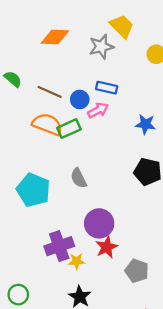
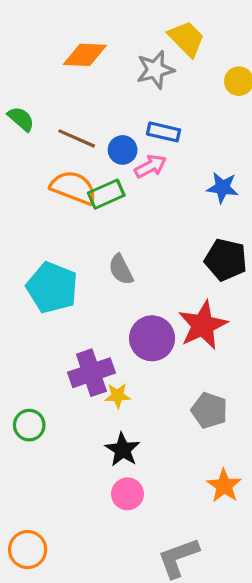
red star: (107, 247) -> (203, 325), moved, size x1.4
green circle: (18, 295) -> (29, 425), moved

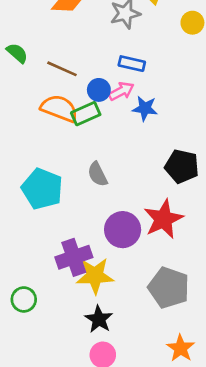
blue circle: (123, 150) -> (99, 90), moved
blue star: (222, 188) -> (145, 108), moved
yellow star: (118, 396) -> (95, 276), size x1.8
gray pentagon: (209, 410) -> (169, 288), size x1.4

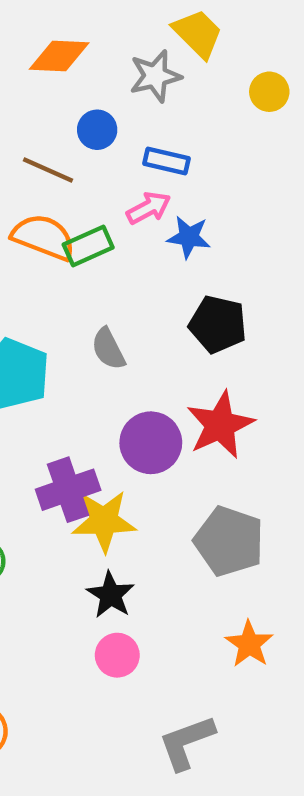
blue circle: (99, 90) -> (97, 130), moved
black pentagon: (182, 166) -> (218, 324), moved

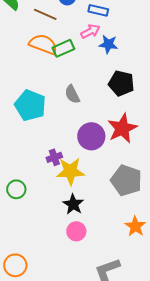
purple cross: (68, 490) -> (54, 157), size x0.6

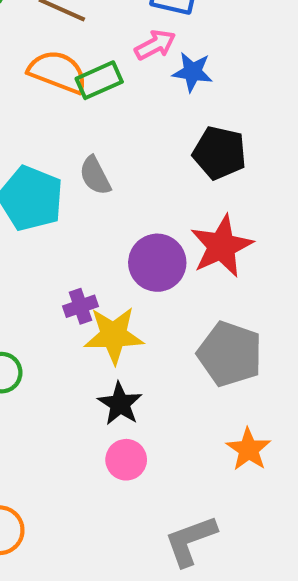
gray semicircle: (72, 94) -> (95, 176), moved

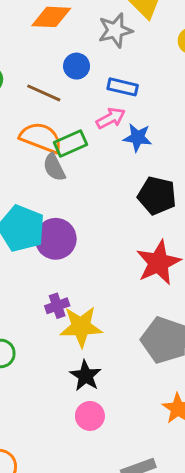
gray semicircle: (95, 176) -> (54, 167), moved
purple circle: (157, 263) -> (56, 239), moved

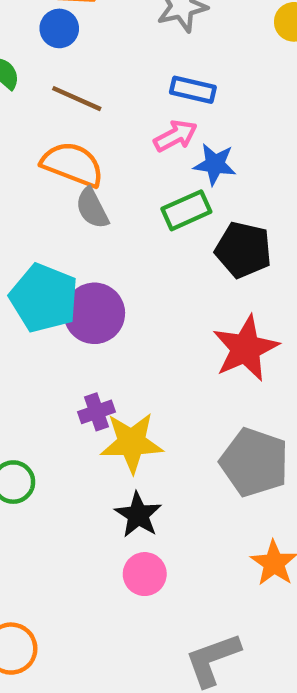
blue circle: (77, 66) -> (59, 28), moved
green rectangle: (71, 144) -> (186, 210), moved

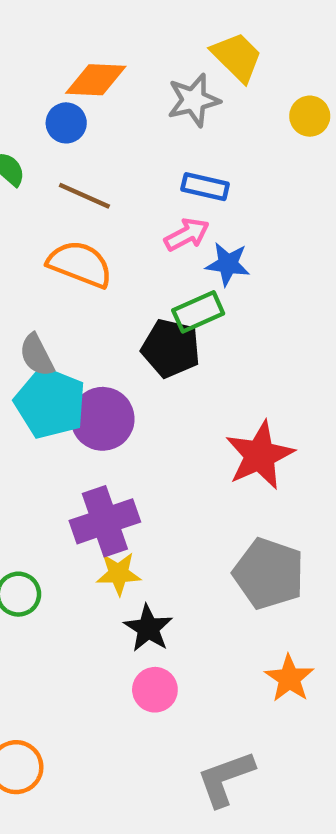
gray semicircle: (92, 208) -> (37, 355), moved
black pentagon: (243, 250) -> (171, 348), moved
purple cross: (97, 412) -> (105, 521), size x1.8
yellow star: (132, 443) -> (119, 574), moved, size x0.7

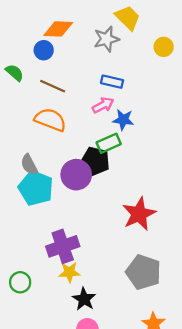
purple circle: (103, 419) -> (76, 175), moved

